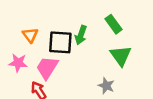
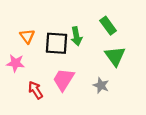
green arrow: (81, 35) -> (76, 36), turned -30
pink trapezoid: (47, 68) -> (64, 80), moved

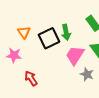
black square: (56, 43) -> (49, 38), turned -30
pink trapezoid: (64, 80) -> (75, 55), moved

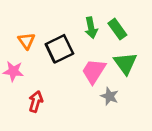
green arrow: (66, 32) -> (91, 28), moved
red arrow: (31, 78) -> (36, 102), turned 49

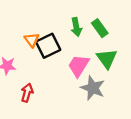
orange triangle: (27, 41) -> (32, 40), moved
gray star: (110, 96) -> (93, 88), size x1.5

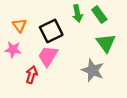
orange triangle: (32, 40) -> (19, 25), moved
pink trapezoid: (79, 66) -> (48, 56), moved

